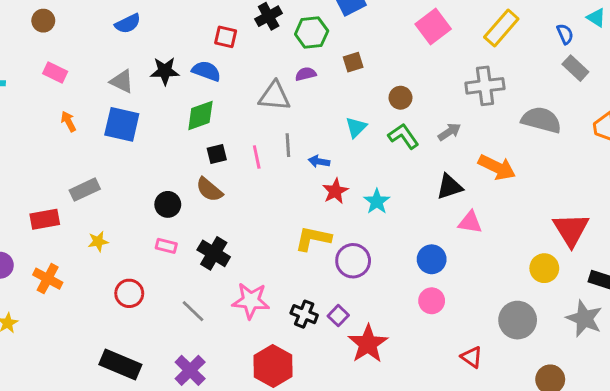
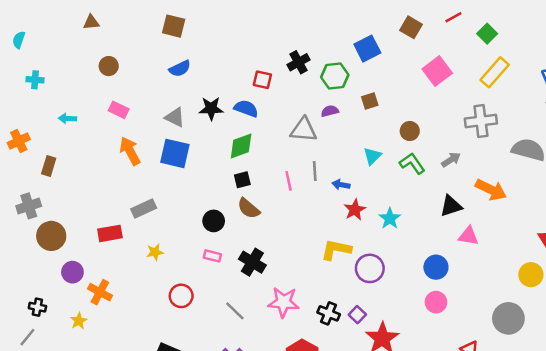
orange arrow: (68, 121) -> (130, 151), size x1.6
black square: (217, 154) -> (242, 180), moved
orange cross: (48, 279) -> (100, 292), moved

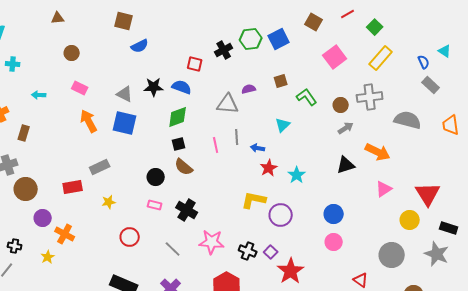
blue semicircle: (180, 69) -> (140, 46), moved
green hexagon: (335, 76) -> (251, 39), moved
brown circle: (410, 131) -> (341, 105), moved
green L-shape: (412, 163) -> (307, 97), moved
pink triangle: (468, 236) -> (384, 189), moved, turned -42

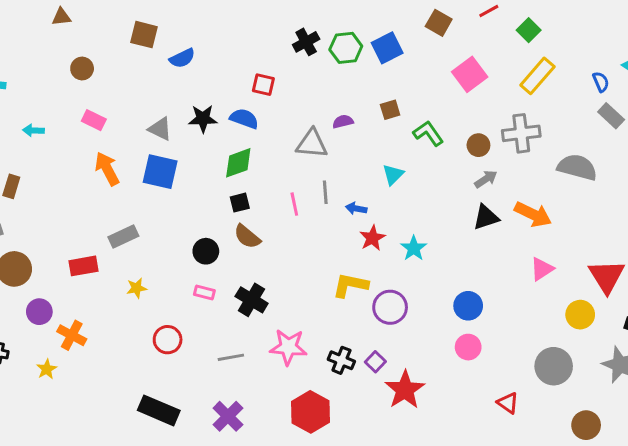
brown square: (124, 21) -> (144, 35), moved
black cross: (224, 50) -> (306, 42), moved
black triangle: (346, 165) -> (486, 217), moved
gray line: (173, 249) -> (231, 357), turned -54

